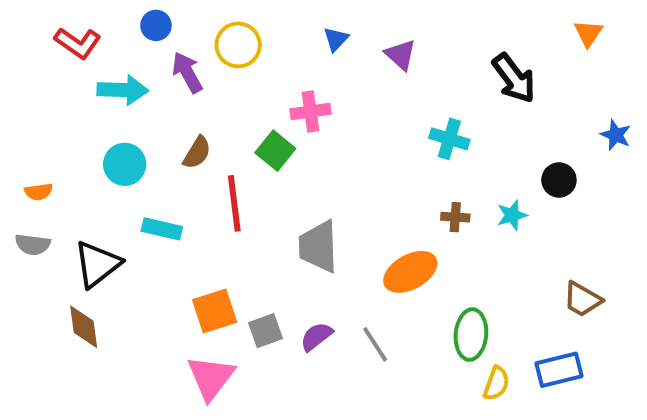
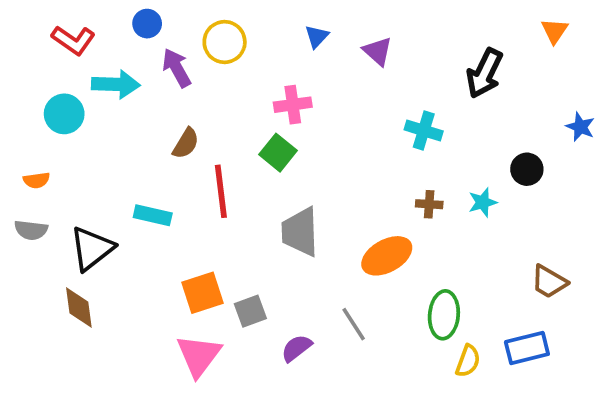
black arrow: (514, 78) -> (484, 73), turned 63
green square: (275, 151) -> (278, 153), moved
cyan circle: (125, 164) -> (64, 114), moved
purple semicircle: (316, 336) -> (296, 348), moved

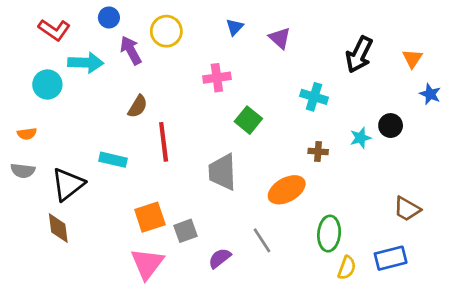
orange triangle: (555, 31) -> (412, 59), moved
green square: (278, 153) -> (248, 120), moved
cyan star: (483, 202) -> (360, 138), moved

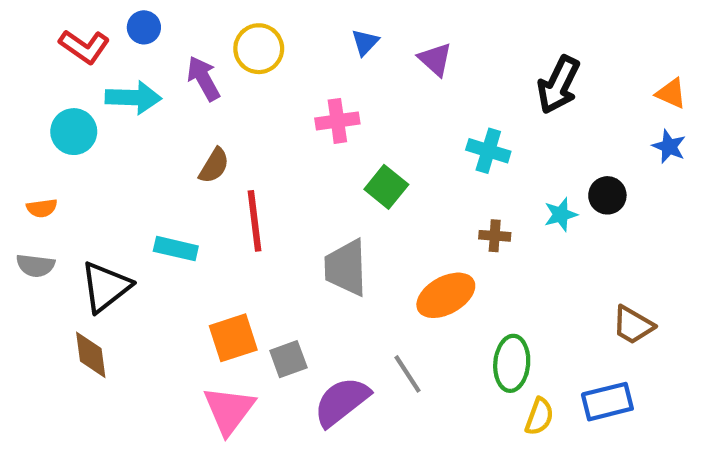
blue circle: (109, 18) -> (144, 27), moved
orange triangle: (412, 59) -> (671, 93), moved, turned -40
purple semicircle: (220, 258) -> (342, 402), size x1.6

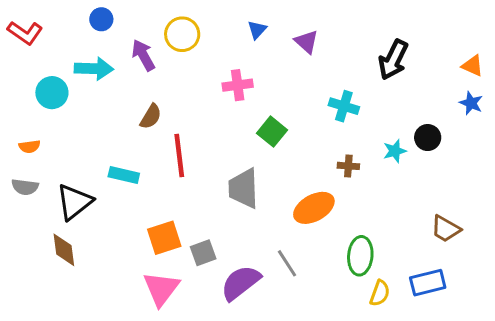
red L-shape: (84, 47) -> (25, 33), moved

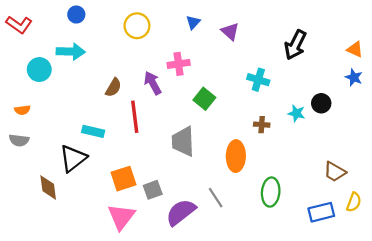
purple arrow: (143, 55) -> (153, 83), moved
cyan star: (395, 151) -> (296, 113), turned 30
black triangle: (74, 202) -> (73, 158), moved
orange ellipse: (314, 208) -> (236, 156), turned -60
yellow semicircle: (380, 293) -> (354, 202), moved

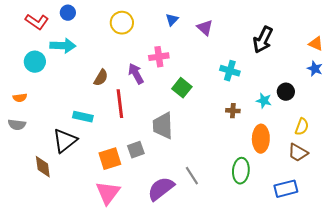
red L-shape: (19, 25) -> (37, 22), moved
orange ellipse: (236, 156) -> (261, 139), moved
gray square: (153, 190) -> (136, 150), moved
yellow semicircle: (354, 202) -> (302, 127), moved

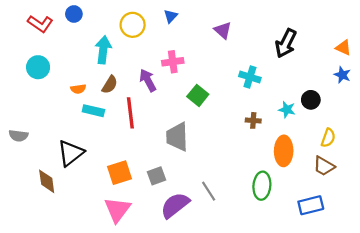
blue triangle: (172, 20) -> (171, 16), moved
cyan arrow: (63, 46) -> (103, 50), moved, turned -85
orange semicircle: (20, 98) -> (78, 89), moved
cyan rectangle: (83, 117) -> (93, 111), moved
gray square: (136, 150) -> (156, 176), moved

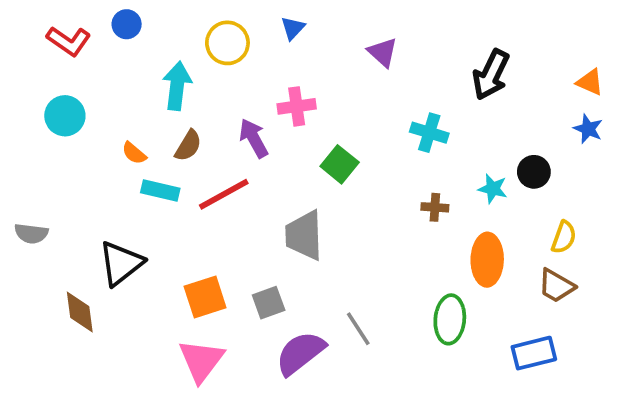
orange semicircle: (78, 89) -> (134, 153), turned 48
red line: (130, 113) -> (224, 194), turned 68

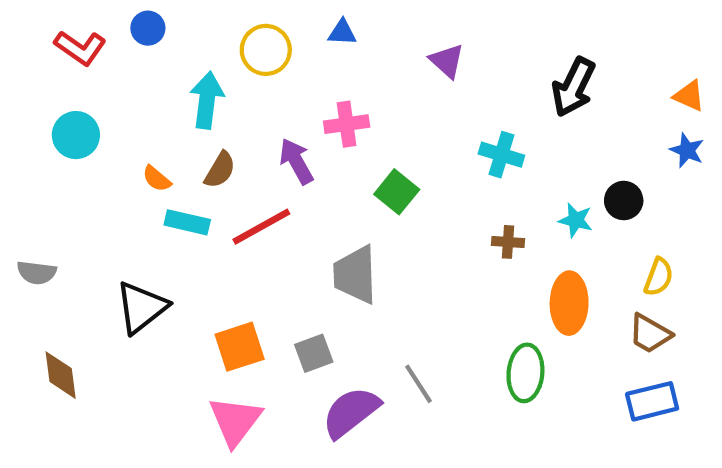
blue triangle: (293, 28) -> (342, 32), turned 50
brown diamond: (80, 312) -> (61, 375), moved
blue rectangle: (534, 353) -> (652, 401), moved

